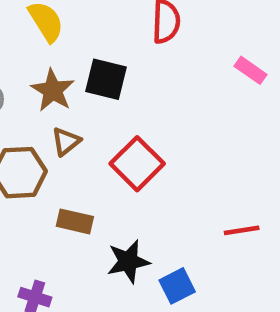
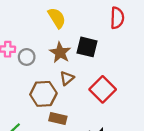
brown rectangle: (75, 221) -> (58, 118), moved

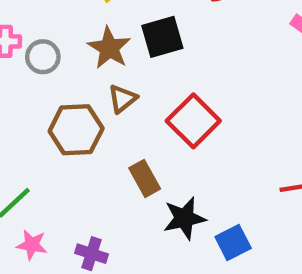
black square: (87, 47) -> (162, 37), turned -30
brown rectangle: (58, 118) -> (145, 178), moved, turned 48

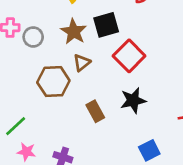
red square: (193, 121) -> (129, 56), moved
black star: (184, 218) -> (133, 100), moved

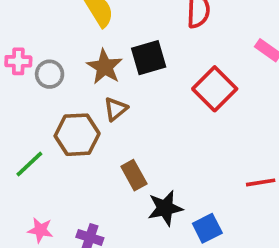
red square: (129, 56) -> (215, 89), moved
black star: (133, 100) -> (165, 208), moved
green line: (16, 126) -> (29, 164), moved

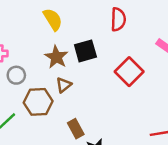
gray circle: (50, 74) -> (16, 75), moved

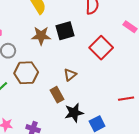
brown star: (56, 57) -> (41, 36), turned -30
brown triangle: (64, 85) -> (70, 75), moved

